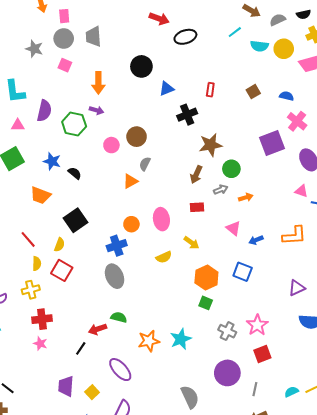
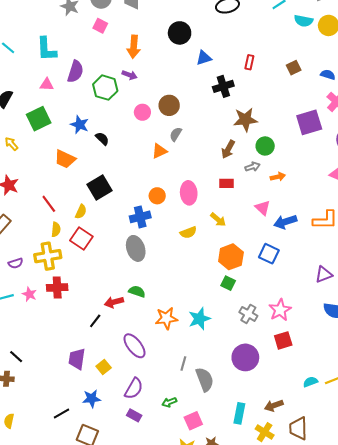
blue arrow: (256, 240) -> (285, 222), size x1.5
yellow cross: (31, 290) -> (48, 256), size x1.4
pink star: (40, 344) -> (29, 294), moved
gray line: (255, 389) -> (183, 364), moved

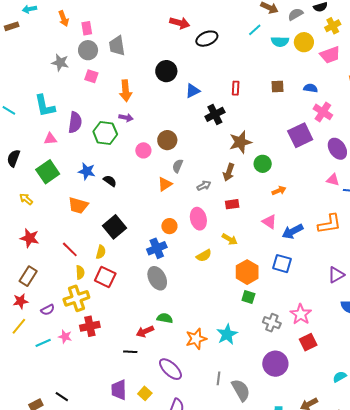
brown square: (294, 68) -> (278, 87), turned 32
gray arrow: (252, 167) -> (204, 186), moved
black line: (95, 321) -> (130, 352), turned 64

